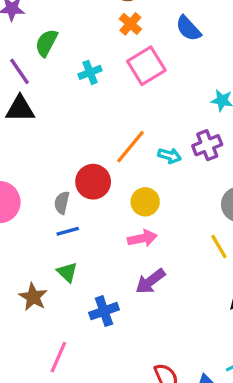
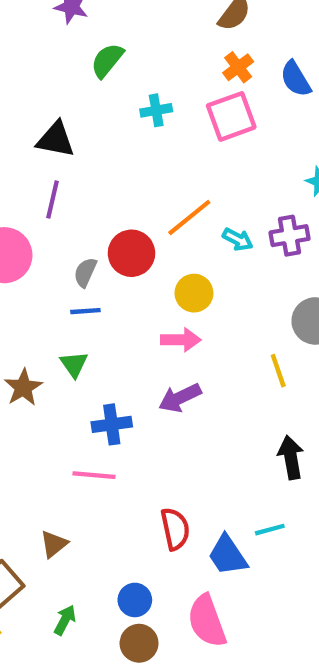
orange cross: (130, 24) -> (238, 67), moved
purple line: (19, 71) -> (52, 200), moved, turned 36
pink line: (58, 357) -> (94, 475), moved, turned 60

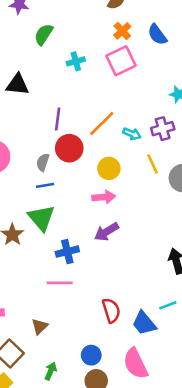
purple line: (52, 200) -> (58, 119), moved
green triangle: (74, 364) -> (41, 218), size x1.6
yellow line: (278, 371) -> (153, 164), moved

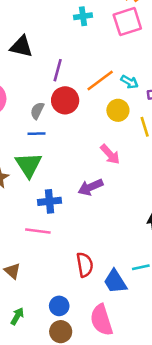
black triangle: (17, 85) -> (21, 46), moved
cyan arrow: (132, 134) -> (129, 82), moved
yellow circle: (109, 168) -> (118, 110), moved
pink arrow: (104, 197) -> (110, 154), moved, turned 45
brown triangle: (40, 326) -> (12, 271), turned -42

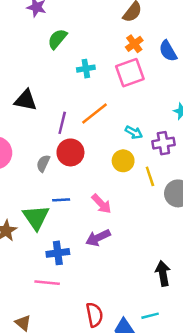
orange line: (100, 81) -> (94, 113), moved
blue line: (36, 134) -> (61, 200), moved
pink arrow: (110, 154) -> (101, 204), moved

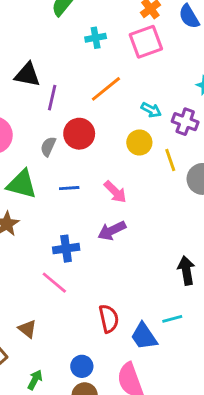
purple line: (62, 123) -> (52, 98), moved
purple cross: (163, 143) -> (185, 122), turned 30
green triangle: (36, 217) -> (22, 184), moved, turned -40
pink line: (47, 283) -> (54, 283), turned 35

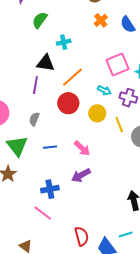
pink square: (146, 42) -> (117, 64), moved
black triangle: (27, 75) -> (46, 63), moved
red circle: (79, 134) -> (68, 103), moved
green triangle: (22, 184) -> (17, 146), turned 40

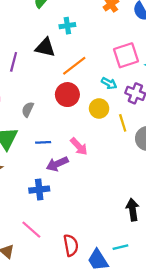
purple line: (35, 85) -> (14, 62), moved
purple arrow: (81, 175) -> (57, 164), moved
pink line: (43, 213) -> (31, 230), moved

